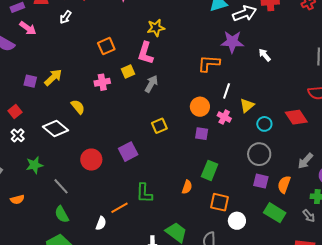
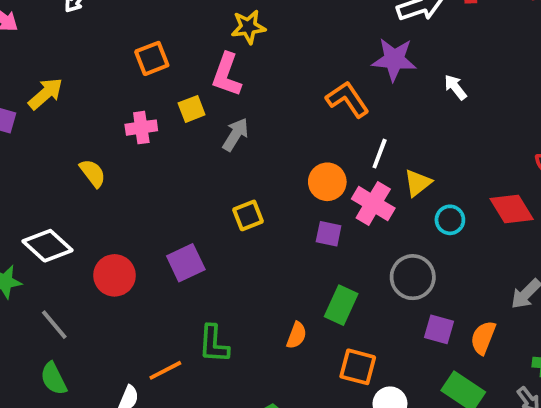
orange L-shape: (209, 63) -> (348, 99), turned 50
yellow arrow: (53, 77) -> (46, 94), moved
pink cross: (224, 117) -> (373, 204), size x1.5
white diamond: (55, 128) -> (48, 246), moved
gray circle: (259, 154) -> (413, 277), moved

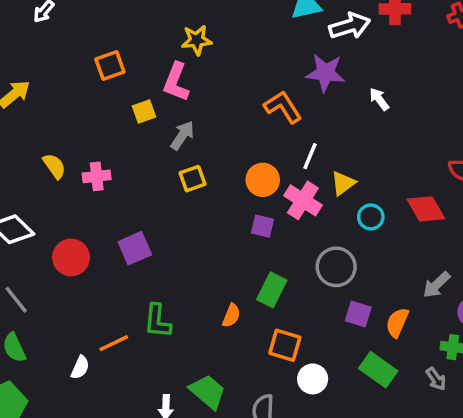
pink cross: (141, 128) -> (97, 176), moved
yellow square: (248, 215) -> (193, 179), moved

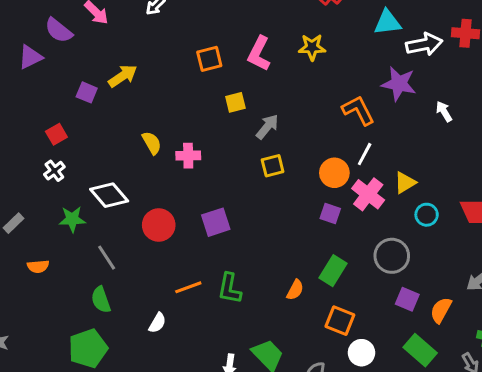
yellow star: (197, 40) -> (312, 47), moved
pink L-shape: (176, 82) -> (259, 54), moved
white line: (310, 156) -> (365, 154), moved
orange line: (114, 343) -> (188, 287), moved

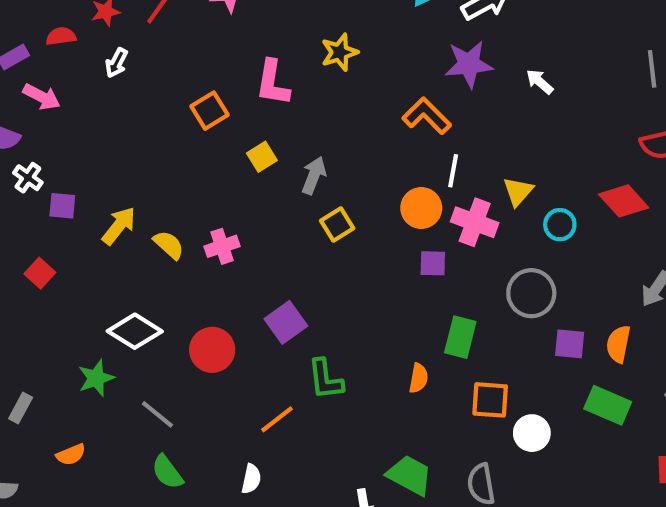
yellow arrow: (123, 76) -> (119, 226), moved
white cross: (54, 171) -> (28, 178), moved
green L-shape: (230, 288) -> (325, 379), moved

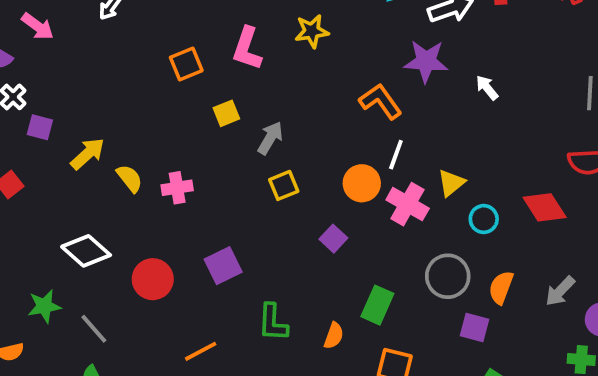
purple square: (433, 263) -> (333, 239), moved, turned 32
orange semicircle: (618, 344) -> (501, 287), moved
green star: (96, 378) -> (44, 306), moved
green L-shape: (325, 379) -> (273, 323), moved

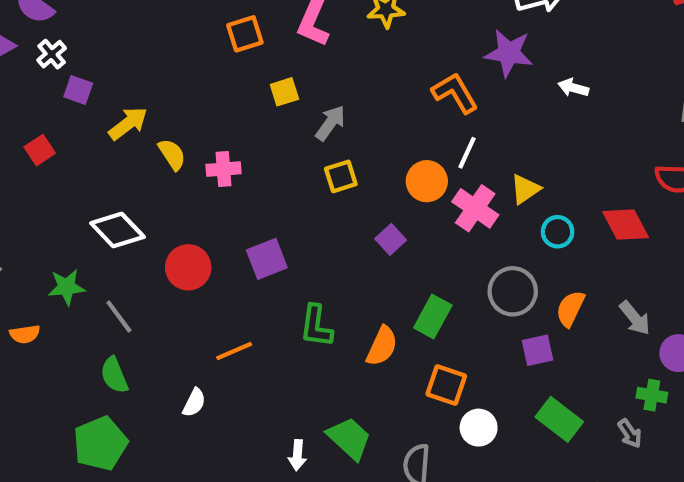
white arrow: (487, 88) -> (573, 88), turned -40
gray arrow: (560, 291) -> (635, 318), turned -88
purple square: (475, 328) -> (537, 350), turned -32
orange semicircle: (334, 336) -> (382, 346), size x1.4

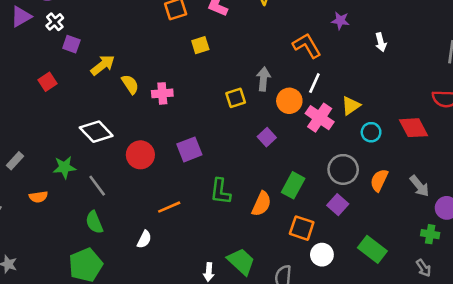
purple star: (509, 53) -> (340, 21), size x0.6
white arrow: (573, 88) -> (381, 42), turned -120
gray arrow: (330, 123) -> (263, 79), moved, turned -30
purple square: (537, 350) -> (338, 205), moved, turned -36
gray arrow: (630, 433) -> (424, 268), moved

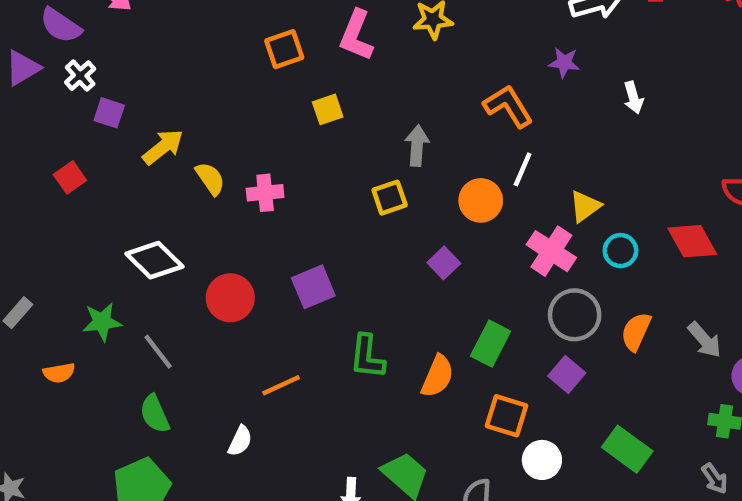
gray arrow: (263, 79) -> (417, 146), moved
pink cross: (320, 118) -> (551, 251), moved

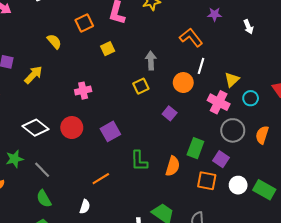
yellow semicircle: (210, 179) -> (54, 41), moved
red circle: (230, 298) -> (72, 128), moved
purple square: (567, 375) -> (221, 159), moved
white circle: (542, 460) -> (238, 185), moved

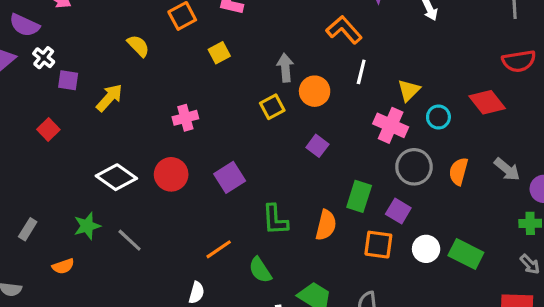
orange circle: (183, 83) -> (315, 91), moved
green semicircle: (44, 199) -> (260, 270), moved

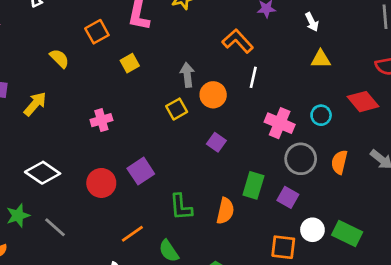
yellow triangle: (409, 90) -> (321, 59), moved, turned 45
red circle: (171, 174) -> (101, 183), moved
orange square: (378, 245) -> (283, 247), moved

